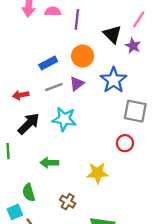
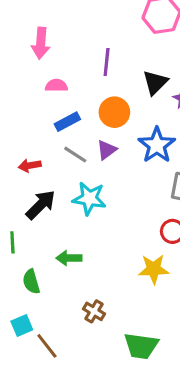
pink semicircle: (53, 11) -> (56, 85), moved
black triangle: (112, 34) -> (155, 82), turned 30
gray line: (54, 87) -> (75, 155), turned 54
yellow star: (97, 173) -> (154, 269), moved
green semicircle: (29, 192) -> (31, 282), moved

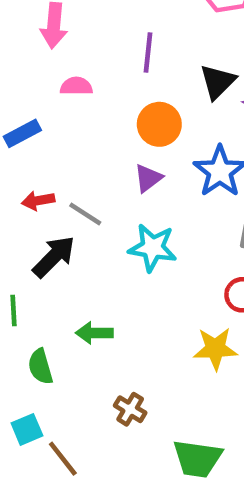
blue rectangle: (67, 122) -> (22, 133), moved
gray line: (75, 155) -> (85, 214), moved
cyan star: (89, 198) -> (153, 248), moved

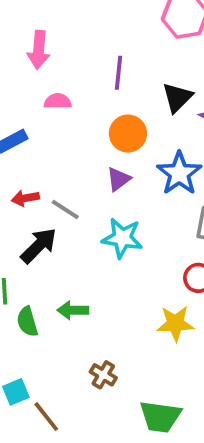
green semicircle: (40, 367) -> (27, 322), moved

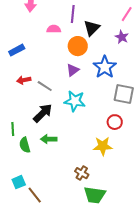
black triangle: (177, 97) -> (92, 28), moved
pink semicircle: (58, 101) -> (54, 29), moved
black arrow: (39, 246) -> (43, 113), moved
brown cross: (103, 375) -> (82, 173), moved

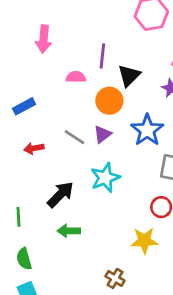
gray line: (45, 86) -> (74, 137), moved
cyan star: (75, 101) -> (105, 178), turned -30
green semicircle: (25, 145) -> (24, 259), moved

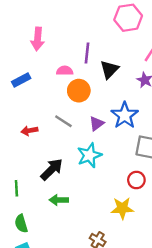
orange circle: (109, 101) -> (79, 91), moved
blue rectangle: (24, 106) -> (21, 80), moved
purple triangle: (102, 134) -> (96, 124), moved

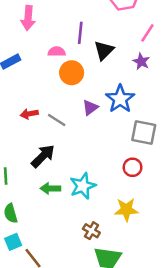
gray line: (63, 121) -> (57, 120), moved
red arrow: (29, 131) -> (29, 114), moved
cyan star: (89, 155) -> (83, 186), moved
yellow star: (122, 208) -> (126, 210), moved

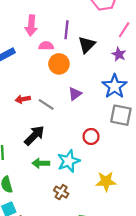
pink arrow: (28, 18) -> (31, 25), moved
blue star: (120, 99) -> (115, 86), moved
red circle: (133, 167) -> (91, 137), moved
brown cross: (91, 231) -> (61, 192), moved

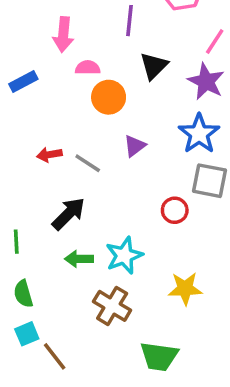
purple line: (66, 30) -> (129, 21), moved
purple star: (119, 54) -> (206, 82), size x1.5
red circle: (91, 137) -> (175, 210), moved
brown cross: (61, 192) -> (112, 306), size x1.5

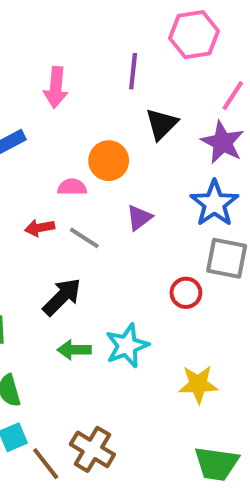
pink semicircle: (88, 68) -> (72, 187), moved
brown cross: (112, 306) -> (92, 449), moved
green trapezoid: (159, 356) -> (216, 464), moved

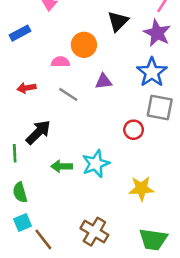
purple triangle: (139, 218) -> (104, 81), turned 30
red arrow: (40, 228) -> (26, 88), moved
black arrow: (62, 297) -> (38, 132), moved
brown cross: (92, 449) -> (94, 232), moved

